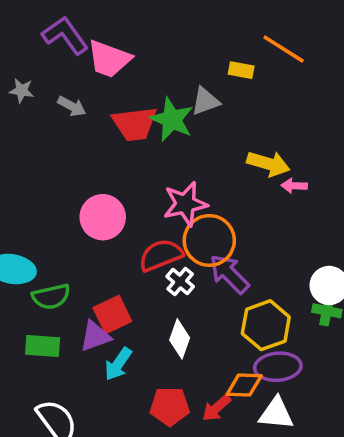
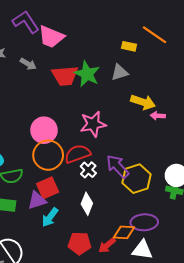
gray triangle: (205, 101) -> (120, 72), moved
orange circle: (209, 240) -> (48, 155), moved
yellow hexagon: (266, 325) -> (136, 179), moved

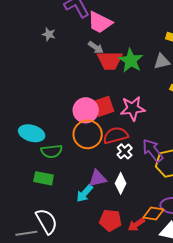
gray arrow: (28, 64) -> (96, 47), moved
red square: (48, 188) -> (104, 106), moved
purple triangle: (37, 200) -> (98, 178), moved

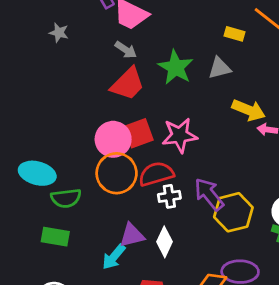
red trapezoid: (110, 60) -> (128, 84), moved, turned -44
white cross: (125, 151) -> (169, 196), turned 35

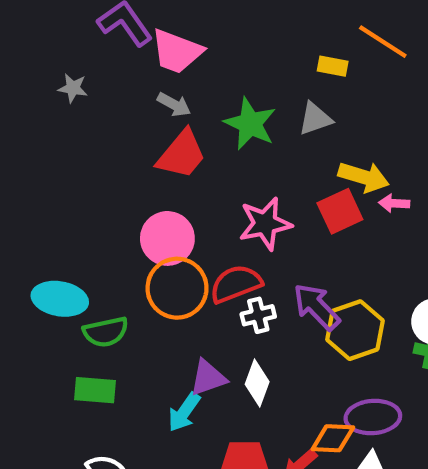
red square: (139, 133) -> (340, 211), moved

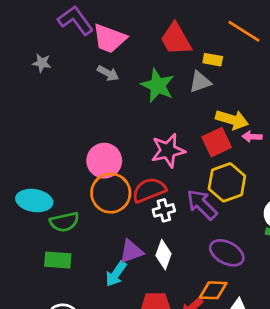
yellow rectangle: (333, 66) -> (213, 60), moved
red trapezoid: (182, 154) -> (176, 39), moved, turned 111
yellow hexagon: (355, 330) -> (227, 182), moved
purple ellipse: (373, 417) -> (227, 253), moved, turned 32

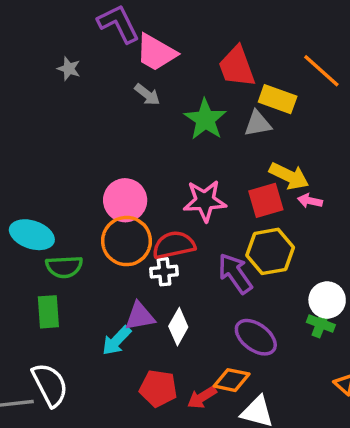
yellow rectangle: (213, 60) -> (278, 99), size x1.5
white cross: (164, 210) -> (164, 272), moved
green rectangle: (58, 260) -> (48, 312), turned 72

